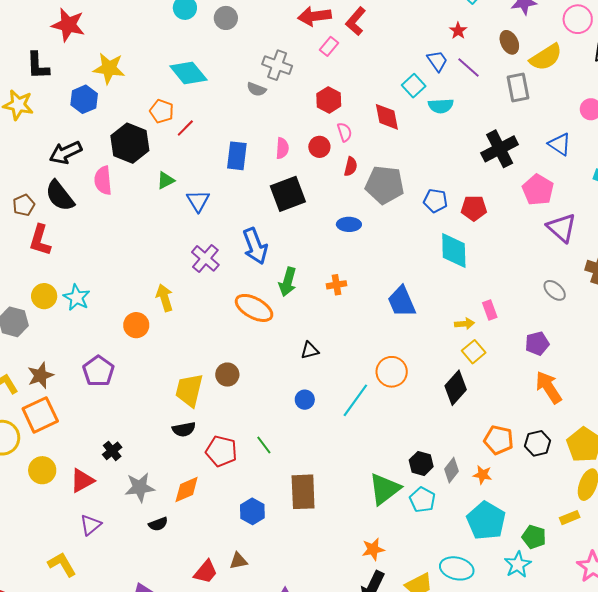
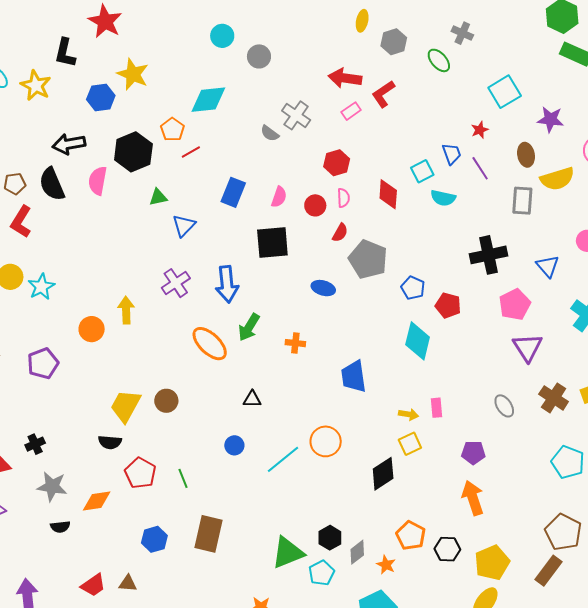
cyan diamond: (188, 73) -> (208, 100), turned -72

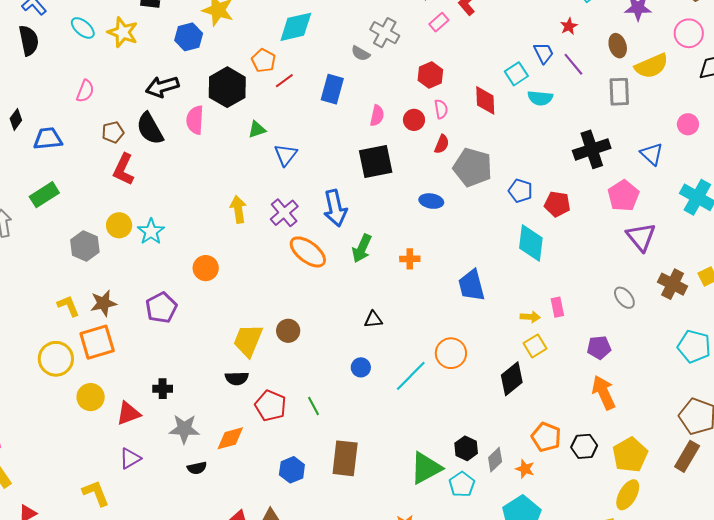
blue rectangle: (233, 192) -> (332, 89), moved
yellow arrow: (126, 310) -> (238, 209), moved
orange ellipse: (210, 344) -> (308, 252), moved
black cross: (35, 444) -> (163, 389), turned 30

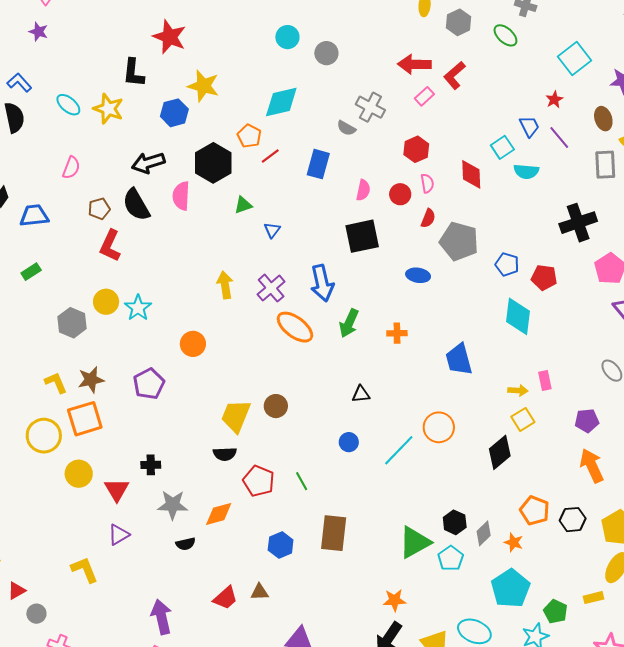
blue triangle: (286, 155) -> (272, 230), size x0.7
green rectangle: (44, 195) -> (31, 272), size x0.7
red triangle: (128, 413) -> (117, 490), turned -40

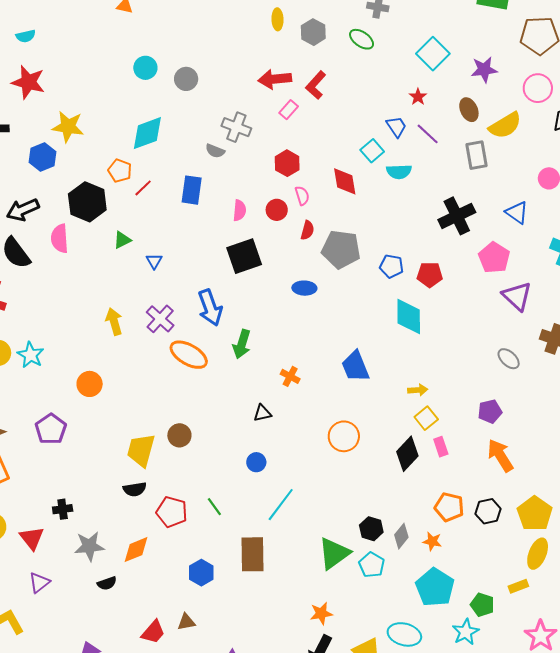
orange cross: (397, 333) -> (290, 376), moved, turned 36
pink rectangle: (545, 380) -> (441, 447), moved
cyan line: (399, 450) -> (281, 505), moved

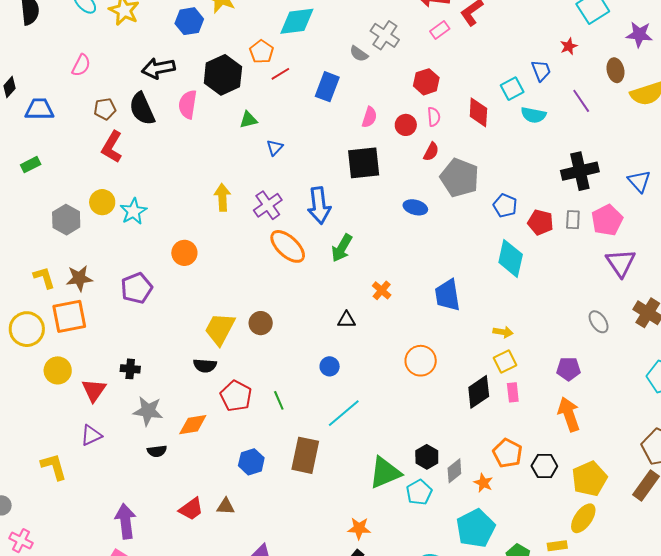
purple line: (428, 134) -> (581, 101), moved
gray rectangle: (477, 155) -> (573, 220), moved, size x0.7

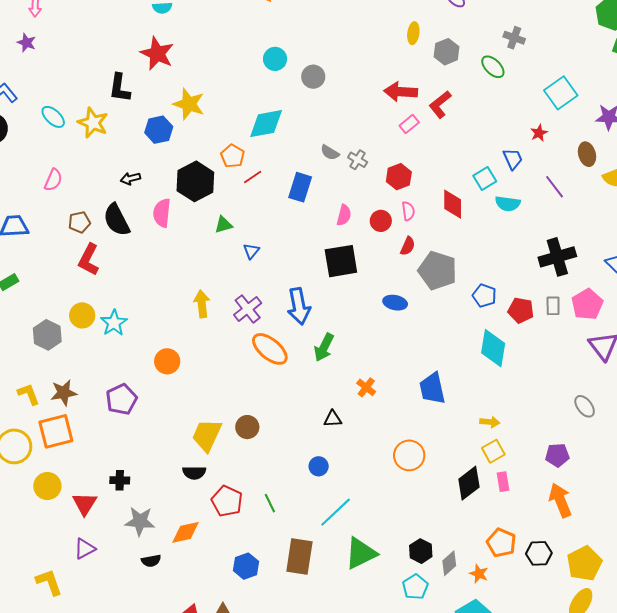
gray cross: (385, 35) -> (358, 160), moved, size x0.7
black arrow: (158, 68) -> (130, 178), size x0.6
green triangle: (385, 473) -> (361, 553), moved

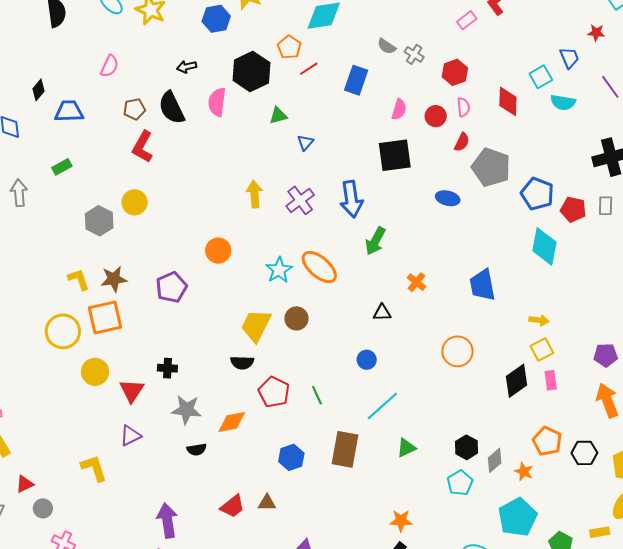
red star: (539, 133) -> (596, 33), turned 30
blue pentagon: (484, 296) -> (537, 194), size x1.4
cyan star: (114, 323) -> (279, 270), moved
orange ellipse: (270, 349) -> (319, 267), moved
green triangle: (361, 553) -> (406, 448), size x0.6

